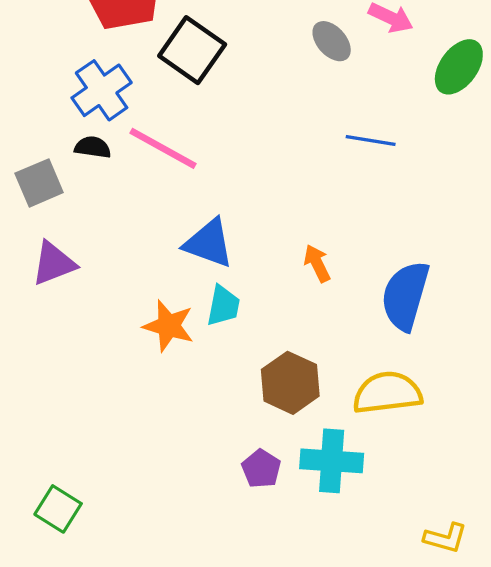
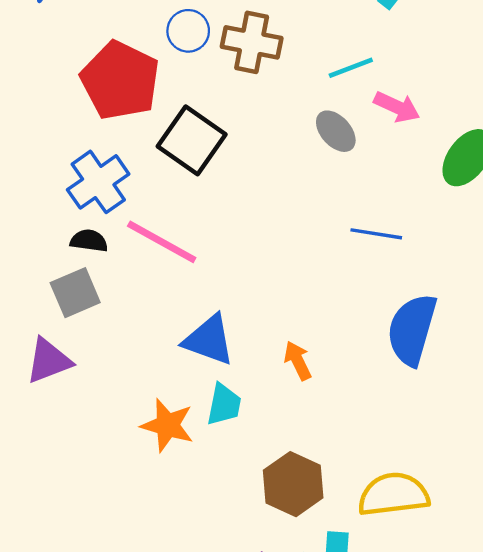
gray square: (39, 183) -> (75, 293), moved
orange arrow: (317, 263) -> (298, 361), moved
blue semicircle: (405, 296) -> (412, 330), moved

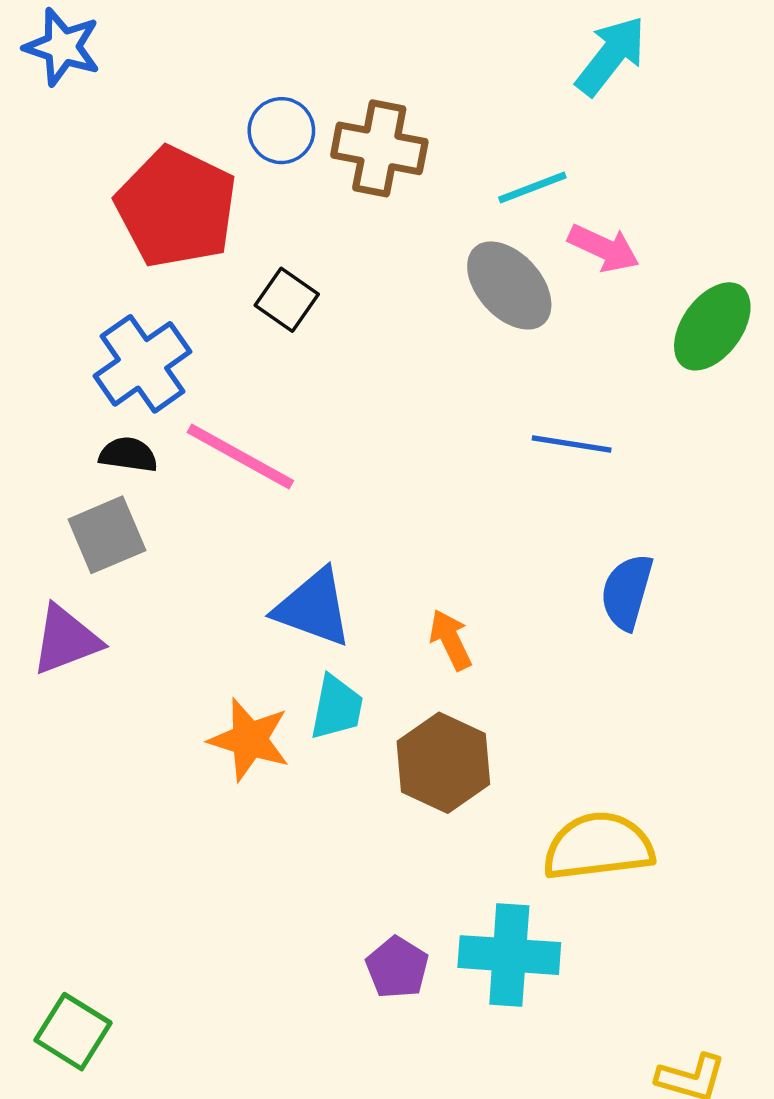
gray ellipse: (336, 131) -> (509, 285), size x1.4
black square: (192, 140) -> (287, 300), size x0.6
blue semicircle: (412, 330) -> (627, 592), size x0.7
brown hexagon: (293, 484) -> (443, 763), moved

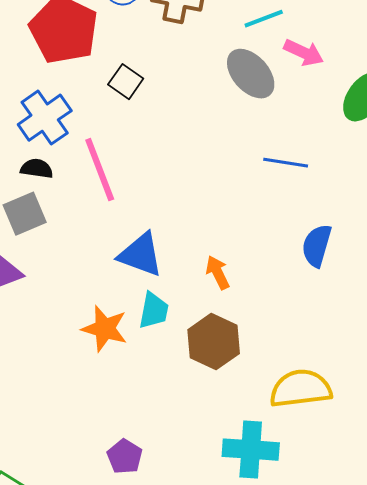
pink line: (240, 456) -> (100, 170), turned 40
purple pentagon: (397, 968) -> (125, 457), moved

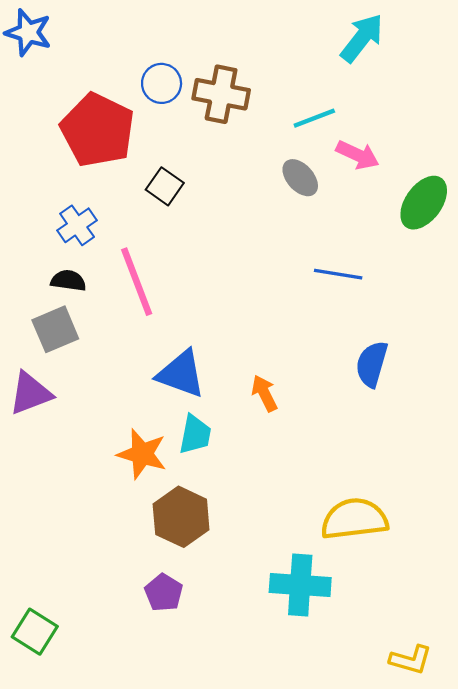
gray ellipse: (251, 74) -> (300, 178), size x0.7
blue cross: (45, 118) -> (77, 225), size x0.7
brown hexagon: (214, 342) -> (181, 517), moved

